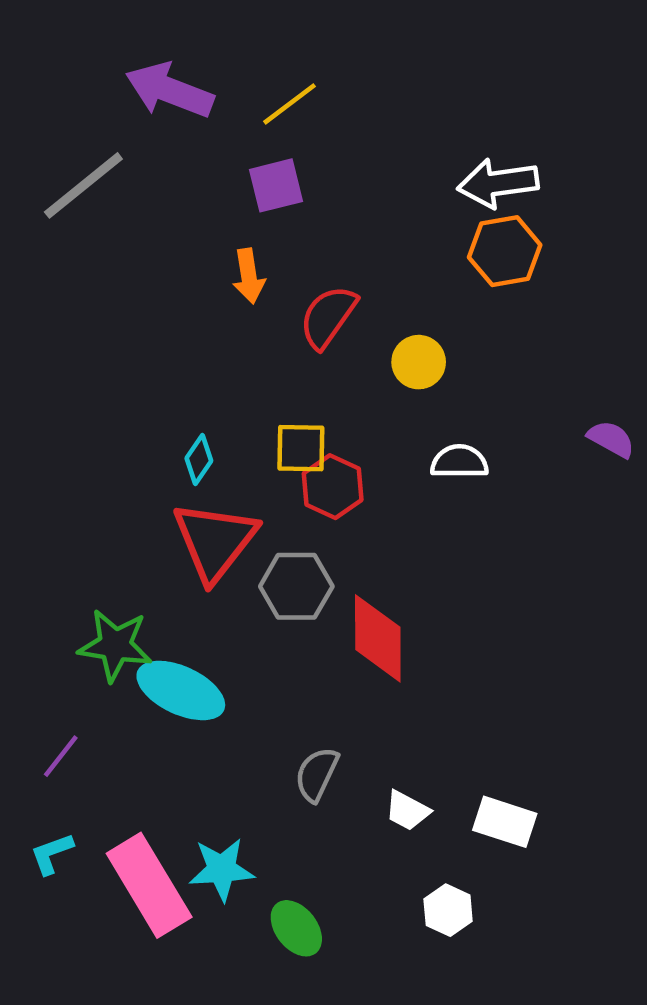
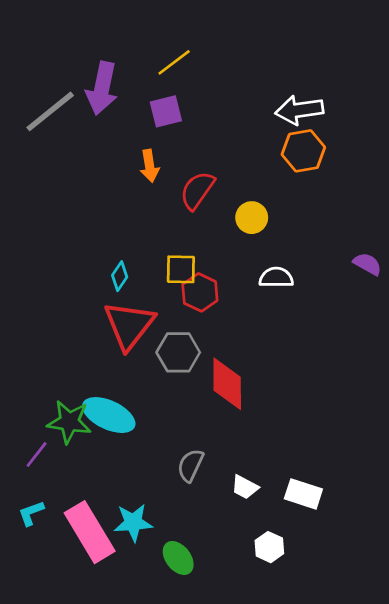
purple arrow: (169, 90) -> (102, 88), moved, turned -99
green star: (115, 645) -> (69, 422), moved

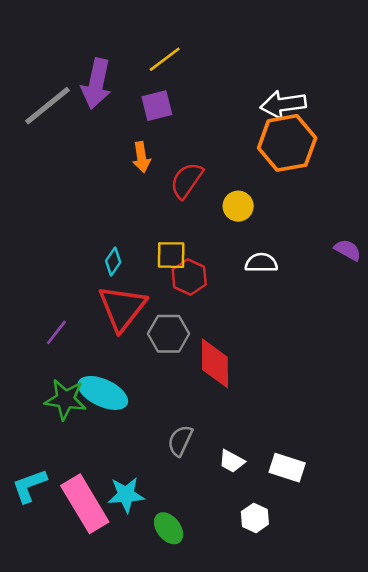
orange hexagon: (303, 151) -> (287, 143), size x1.4
purple line: (37, 454) -> (56, 332), moved
cyan L-shape: (31, 513) -> (29, 486), size x1.4

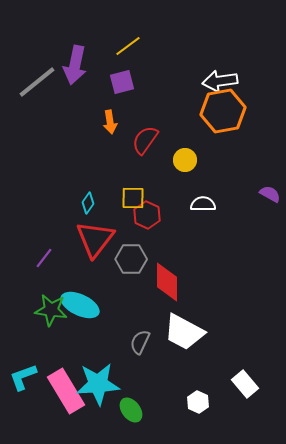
white trapezoid: (232, 461) -> (184, 332), moved, size x2.0
white rectangle: (287, 468) -> (245, 384), moved, turned 32
cyan star: (126, 495) -> (98, 384), size x1.5

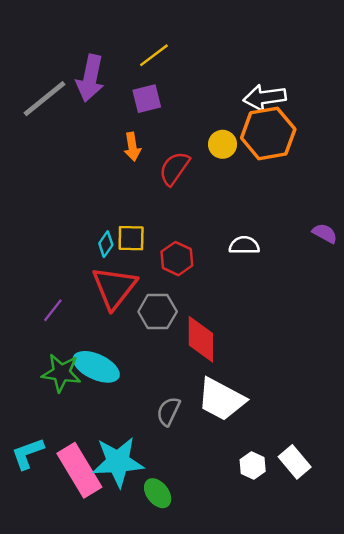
yellow circle: (185, 160) -> (223, 144), moved
yellow square: (133, 198) -> (131, 238), moved
white hexagon: (198, 402) -> (253, 465), moved

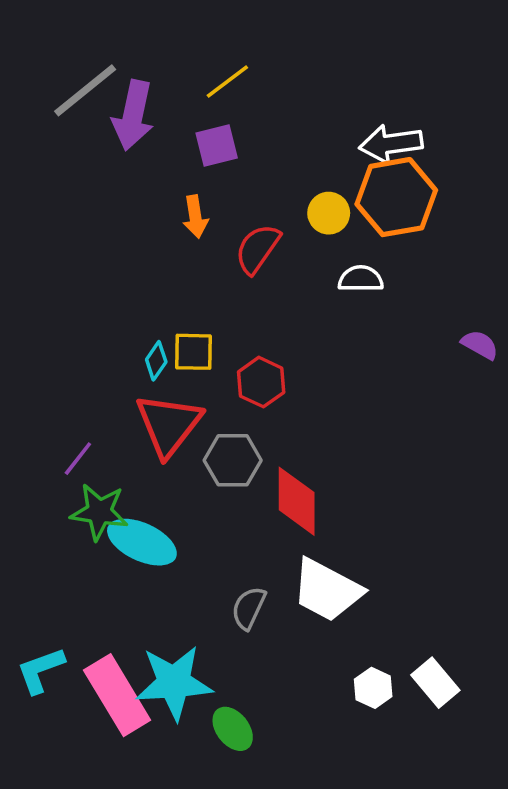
gray line: (44, 99) -> (85, 90), moved
white semicircle: (244, 245) -> (361, 279), moved
green star: (61, 373) -> (99, 512), moved

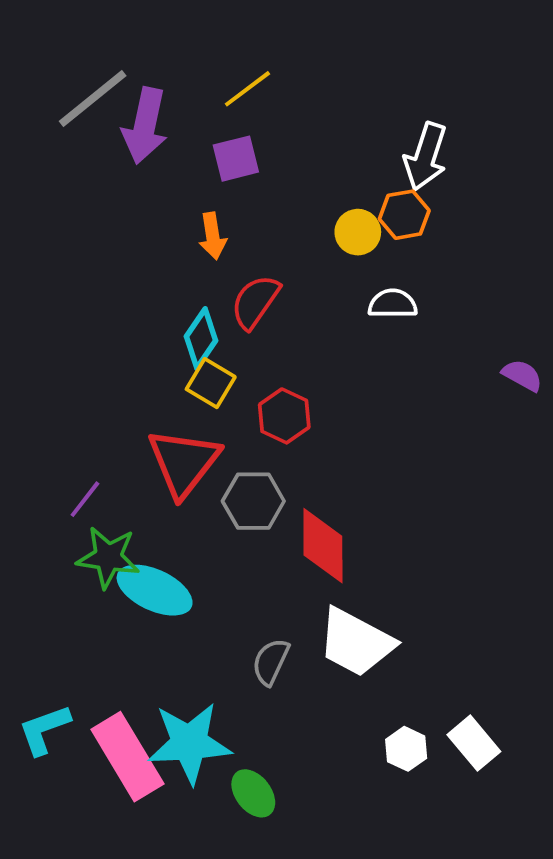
white arrow: (391, 144) -> (426, 157), turned -64
orange hexagon: (396, 197) -> (404, 215), moved, size x0.6
red semicircle: (258, 249) -> (255, 302), moved
yellow square: (194, 352) -> (211, 383), turned 30
cyan diamond: (156, 361) -> (201, 339), moved, size x1.4

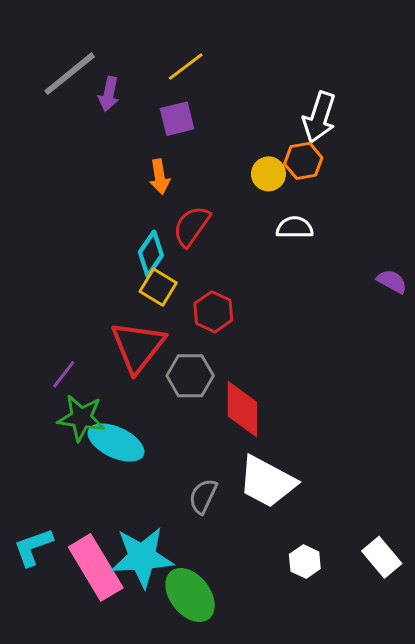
purple arrow: (145, 126) -> (109, 94), size x0.6
white rectangle: (474, 743) -> (382, 557), moved
green ellipse: (253, 793) -> (190, 595), size x1.5

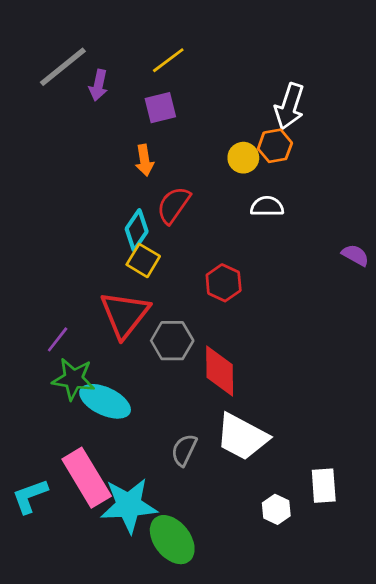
red hexagon: (213, 312) -> (224, 283), moved
white rectangle: (382, 557) -> (324, 486), moved, turned 36
pink rectangle: (96, 567) -> (87, 478), moved

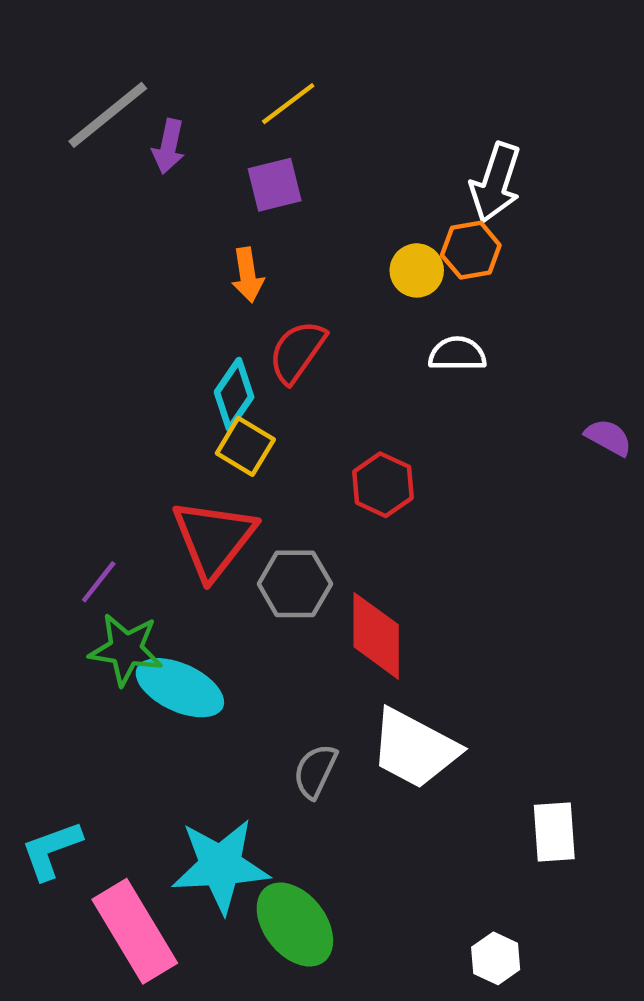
pink rectangle: (87, 478) -> (135, 931), moved
white hexagon: (276, 509) -> (496, 958), moved

